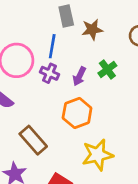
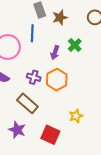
purple cross: (49, 73) -> (34, 77), moved
yellow star: (98, 155) -> (76, 116), moved, size x0.6

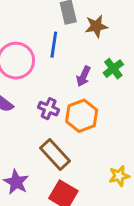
brown rectangle: (27, 103) -> (55, 155), moved
yellow star: (76, 116) -> (119, 176), moved

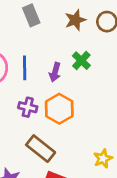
brown star: (96, 26) -> (75, 20), moved
blue line: (54, 45) -> (25, 68), moved

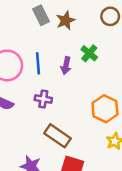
brown star: (75, 20) -> (66, 20), moved
orange hexagon: (59, 109) -> (105, 109), moved

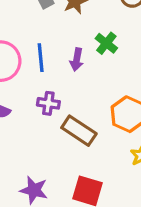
brown rectangle: (58, 136) -> (79, 131), moved

